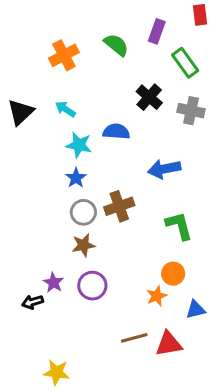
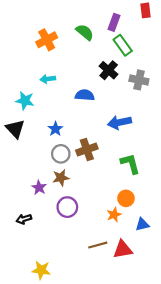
green rectangle: (185, 63) -> (123, 45), moved
cyan arrow: (65, 109) -> (48, 79), turned -40
black triangle: (21, 112) -> (15, 129), moved, turned -30
cyan star: (79, 145) -> (25, 101), moved
purple star: (53, 283) -> (39, 188), moved

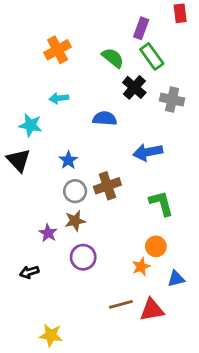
green semicircle: (85, 32) -> (113, 58), moved

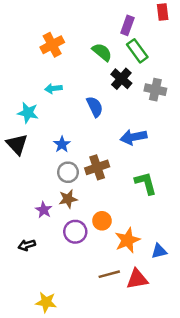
blue semicircle: (105, 118) -> (95, 107), turned 60
orange circle: (156, 246) -> (102, 221), moved
orange star: (141, 267) -> (127, 240), size x1.5

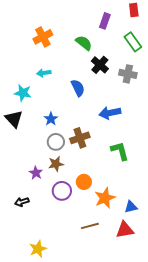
green rectangle: (137, 51) -> (133, 42), moved
red triangle: (137, 279) -> (125, 230), moved
yellow star: (46, 302) -> (38, 249), turned -30

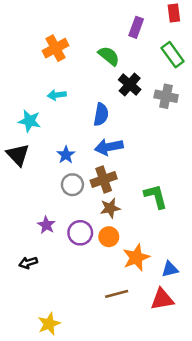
blue semicircle: (78, 88) -> (101, 114), turned 36
blue arrow: (110, 113) -> (109, 147), moved
brown star: (56, 164) -> (110, 208), moved
purple circle: (62, 191) -> (80, 233), moved

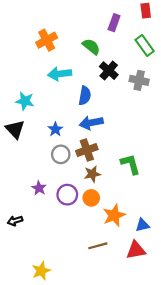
cyan arrow: (57, 95) -> (60, 74), moved, size x1.5
black arrow: (28, 263) -> (15, 221), moved

